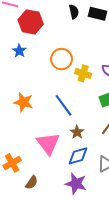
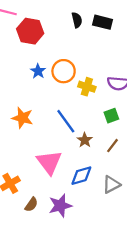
blue star: (19, 51) -> (38, 71), moved
brown star: (77, 132) -> (85, 140), moved
purple star: (76, 184) -> (60, 206), moved, turned -30

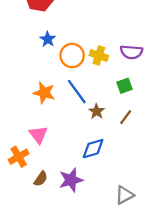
orange circle: (64, 71) -> (72, 56), moved
orange star: (22, 118) -> (44, 93), moved
pink triangle: (49, 162) -> (38, 135), moved, size x0.7
gray triangle: (111, 185) -> (124, 195), moved

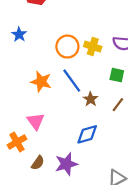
blue star: (48, 39) -> (19, 34), moved
green square: (124, 86) -> (117, 75), turned 32

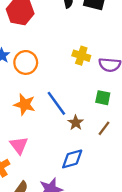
orange circle: (67, 47) -> (26, 62), moved
yellow cross: (93, 47) -> (81, 56), moved

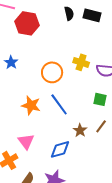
orange circle: (26, 62) -> (52, 72), moved
brown star: (76, 123) -> (80, 130), moved
blue diamond: (72, 159) -> (60, 149), moved

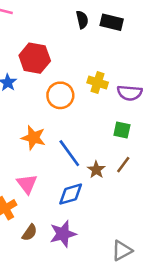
red hexagon: (27, 23) -> (35, 58), moved
blue line: (59, 104) -> (69, 153), moved

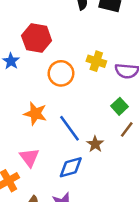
green square: (122, 130) -> (119, 106), turned 35
brown line: (123, 165) -> (127, 129), moved

